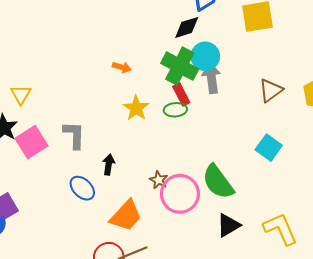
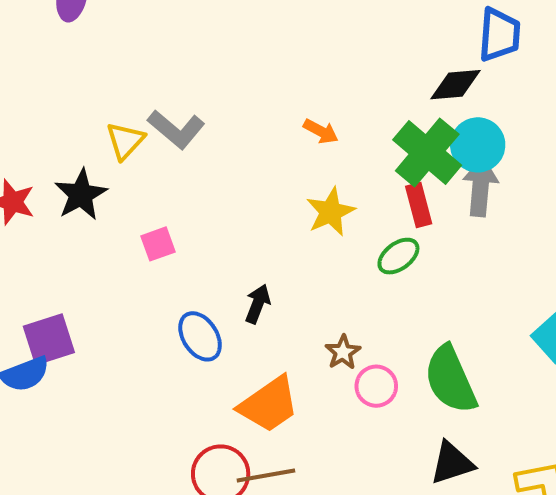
green ellipse: (175, 110) -> (398, 256), moved, turned -45
gray L-shape: (74, 135) -> (176, 129), moved, turned 116
pink square: (32, 142) -> (158, 244), moved, size x0.6
pink circle: (180, 194) -> (376, 386), size x0.6

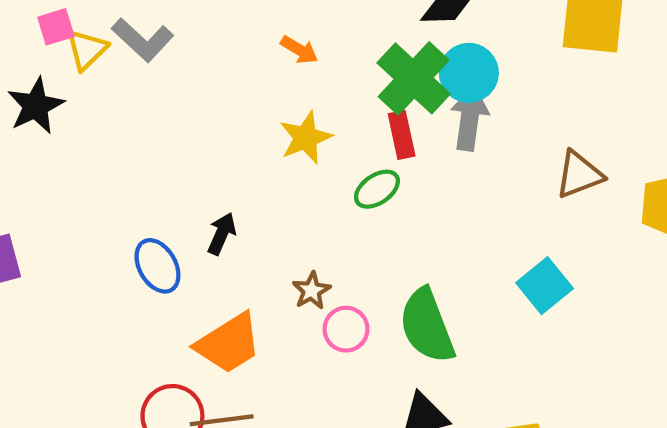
pink square: (158, 244) -> (56, 27), moved

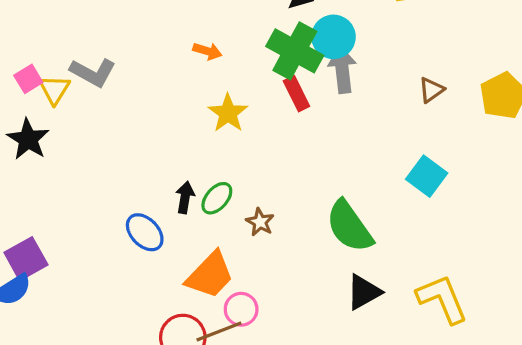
brown triangle: (579, 175) -> (431, 90), size x0.7
green ellipse: (377, 189) -> (217, 198), moved
pink circle: (346, 329) -> (241, 309), moved

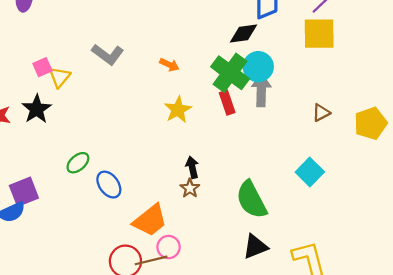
gray L-shape: (93, 72) -> (108, 54), moved
black arrow: (185, 197) -> (192, 167), moved, turned -30
green ellipse: (217, 198) -> (78, 163), moved

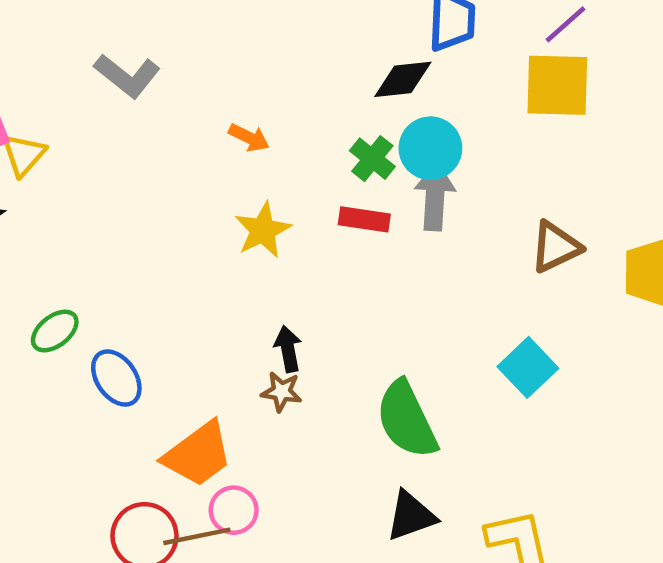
gray L-shape: (108, 54) -> (127, 76), moved
green cross: (230, 73) -> (372, 159), size x0.6
red rectangle: (227, 103) -> (364, 219), turned -65
brown triangle: (321, 113) -> (555, 247), size x1.4
brown star: (190, 188) -> (282, 392), turned -30

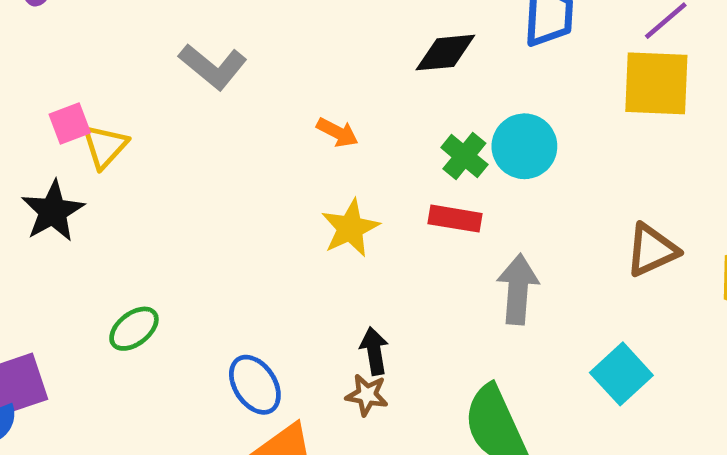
black diamond: (403, 79) -> (445, 53), moved
gray arrow: (435, 197) -> (518, 289), moved
blue ellipse: (116, 378) -> (255, 385), moved

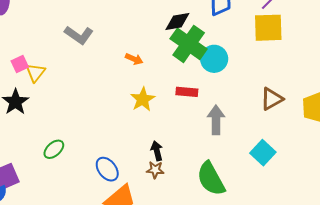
green cross: (464, 156) -> (189, 44), moved, size x1.8

